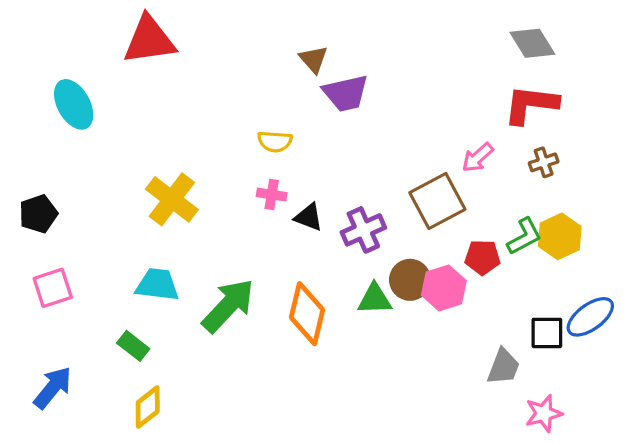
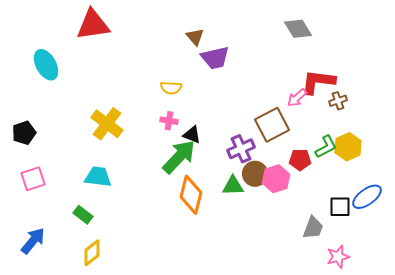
gray diamond: (532, 43) -> (298, 29), moved
red L-shape: (531, 104) -> (318, 82), moved
purple cross: (363, 230) -> (241, 149), moved
green arrow: (228, 306) -> (179, 157), moved

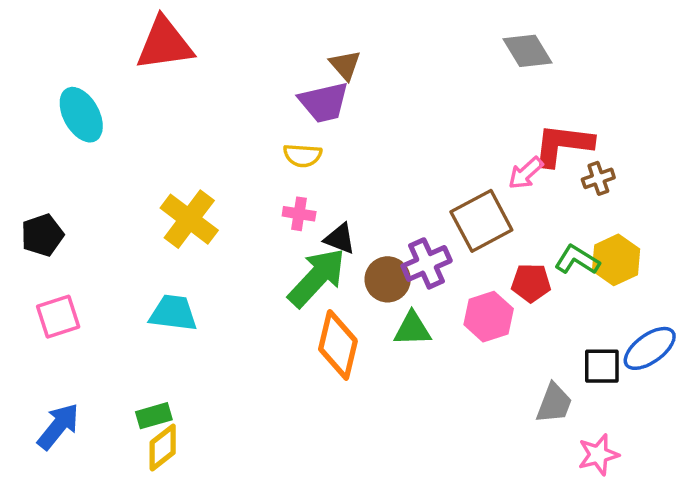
purple trapezoid: (215, 58) -> (324, 102), moved
green L-shape: (326, 147) -> (577, 260), turned -120
brown circle: (255, 174) -> (388, 279), moved
green rectangle: (83, 215) -> (154, 416), moved, turned -54

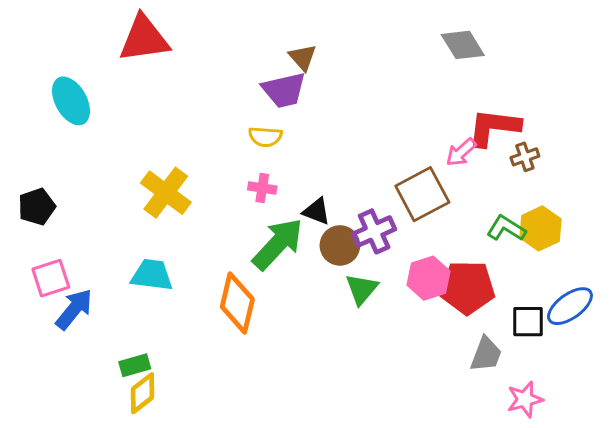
black triangle: (340, 239) -> (317, 211), moved
red pentagon: (531, 283) -> (467, 287), moved, size x1.6
green triangle: (412, 329) -> (362, 289), turned -48
orange diamond: (338, 345) -> (237, 303), moved
blue arrow: (58, 426) -> (74, 309), moved

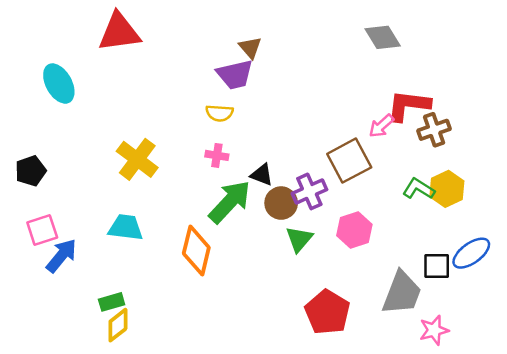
brown cross: (525, 157) -> (434, 130), size x1.4
red pentagon: (467, 287) -> (327, 312), moved, turned 30
gray trapezoid: (486, 354) -> (402, 293), size x1.5

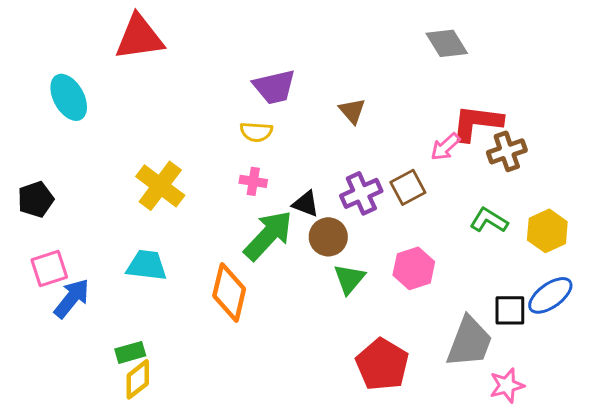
brown triangle: (250, 48) -> (352, 111), moved
brown square: (349, 161) -> (408, 187), size x0.7
yellow hexagon: (447, 189) -> (547, 231), moved
purple cross: (309, 191) -> (361, 193), moved

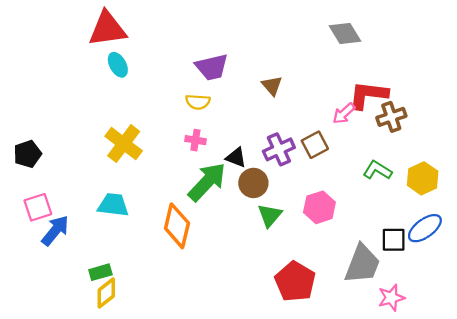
cyan ellipse: (69, 97) -> (118, 65), moved, size x0.7

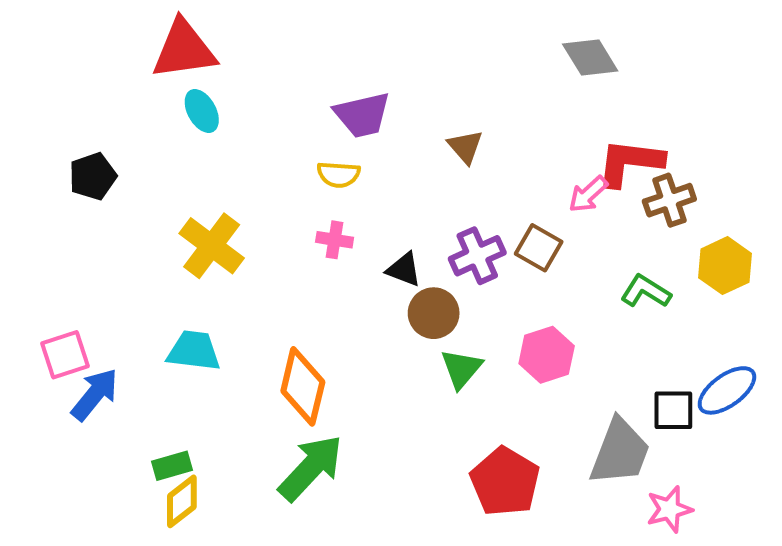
brown square: (315, 145) -> (539, 248), turned -32
black pentagon: (27, 154) -> (93, 176), moved
yellow hexagon: (423, 178) -> (725, 266), moved
green arrow: (207, 182) -> (311, 468), moved

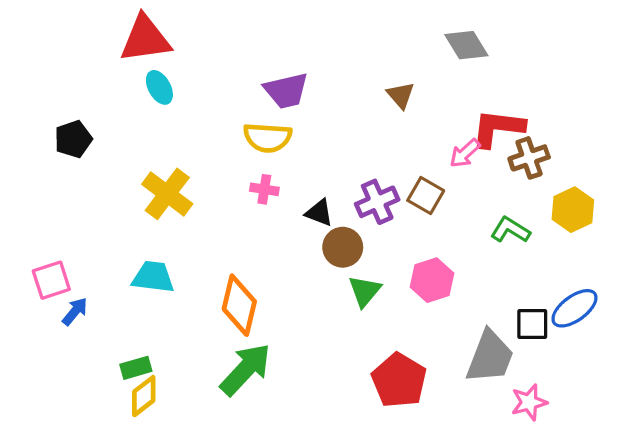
brown triangle: (465, 147) -> (401, 95), moved
yellow semicircle: (338, 174) -> (267, 138), size x1.4
blue arrow: (95, 394) -> (75, 311), size x0.7

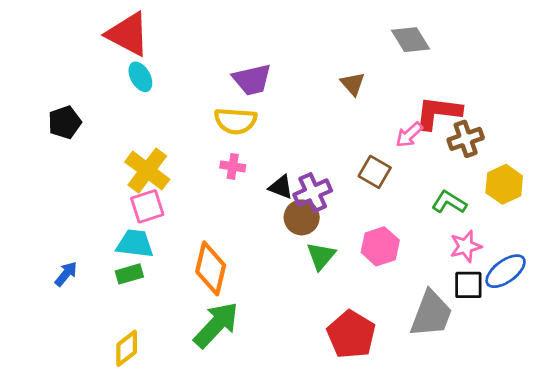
red triangle: (145, 39) -> (128, 34), turned 36
purple cross: (377, 202) -> (313, 193), moved
pink square: (51, 280) -> (147, 206), moved
green rectangle: (136, 368) -> (129, 274), moved
pink star: (529, 402) -> (466, 246), moved

